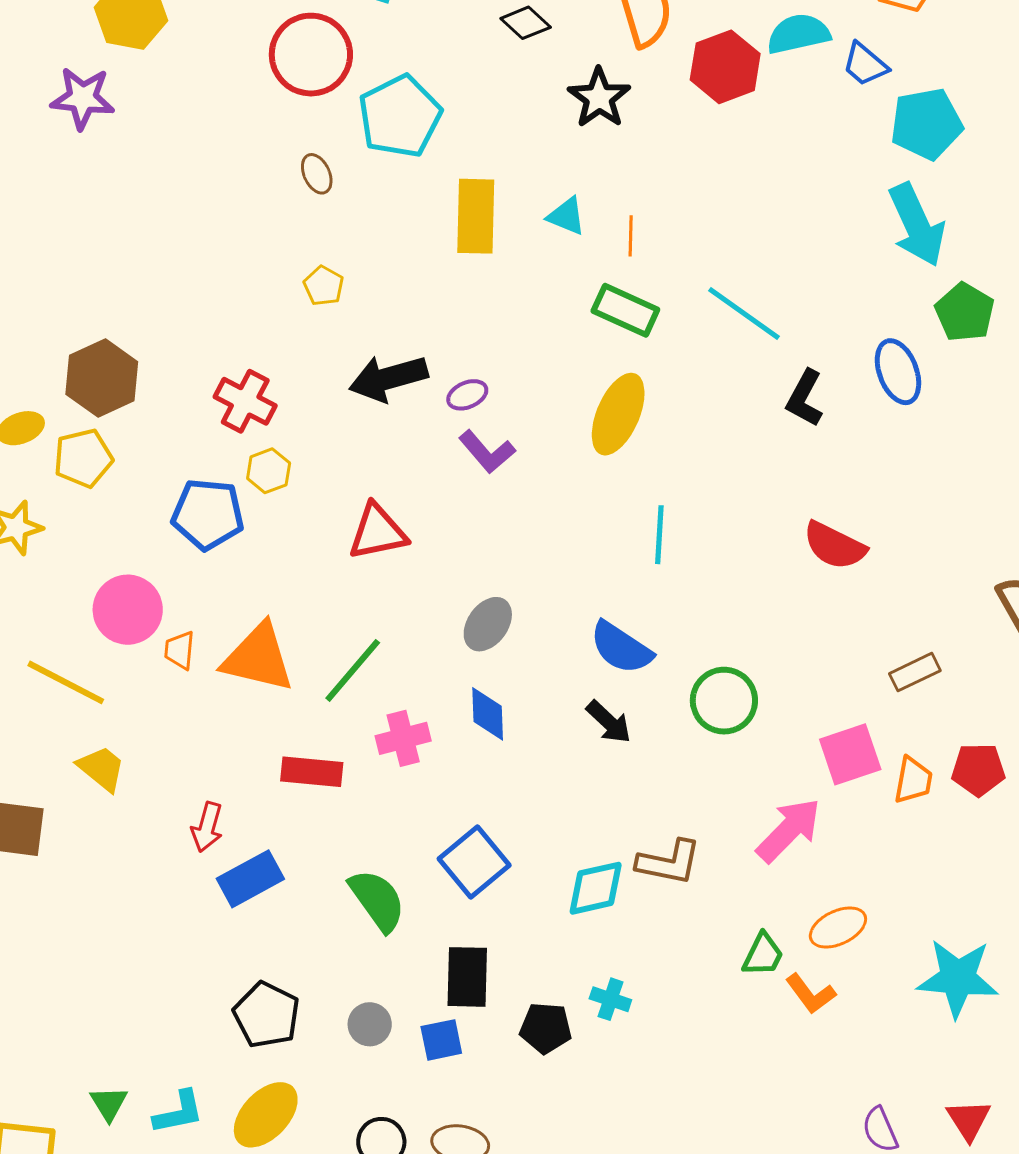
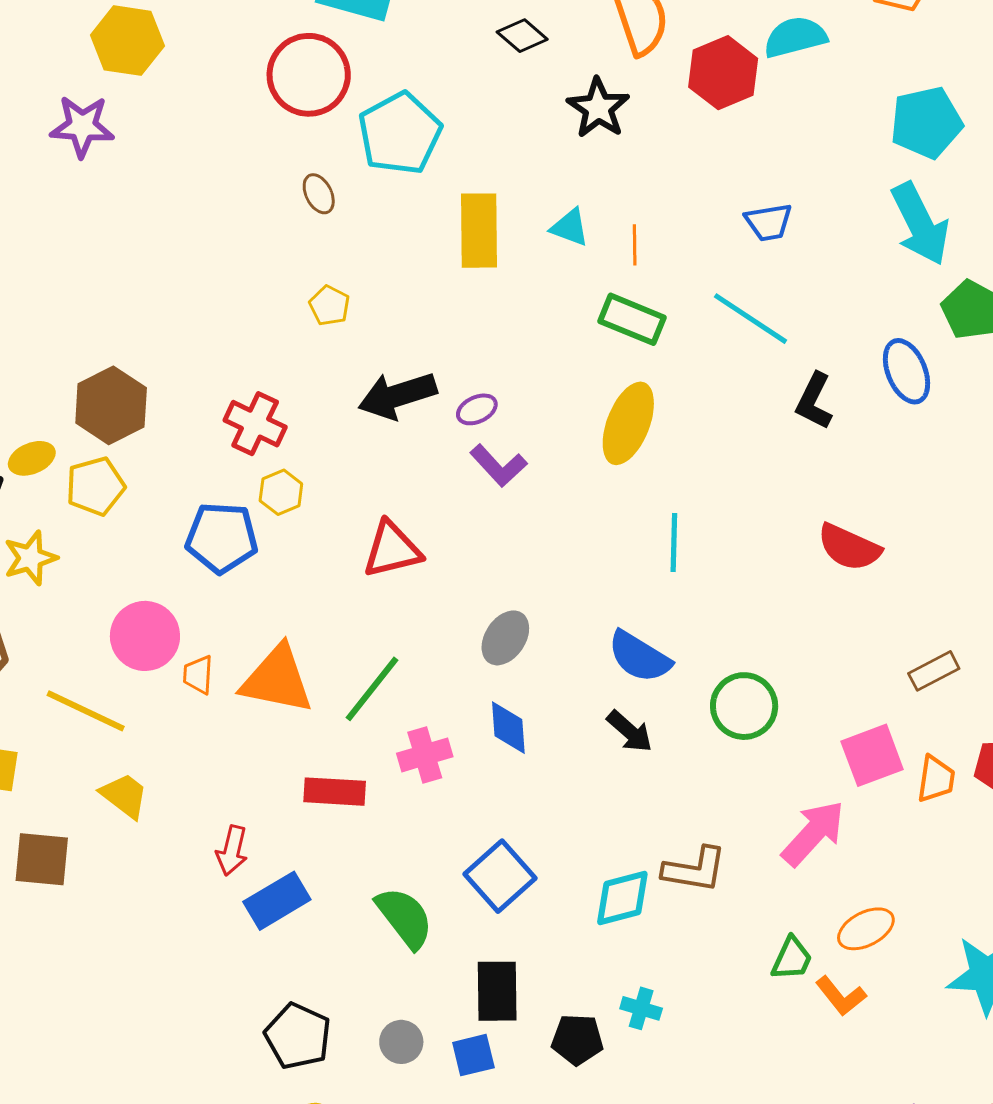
blue trapezoid: (865, 64) -> (769, 222), moved, turned -48

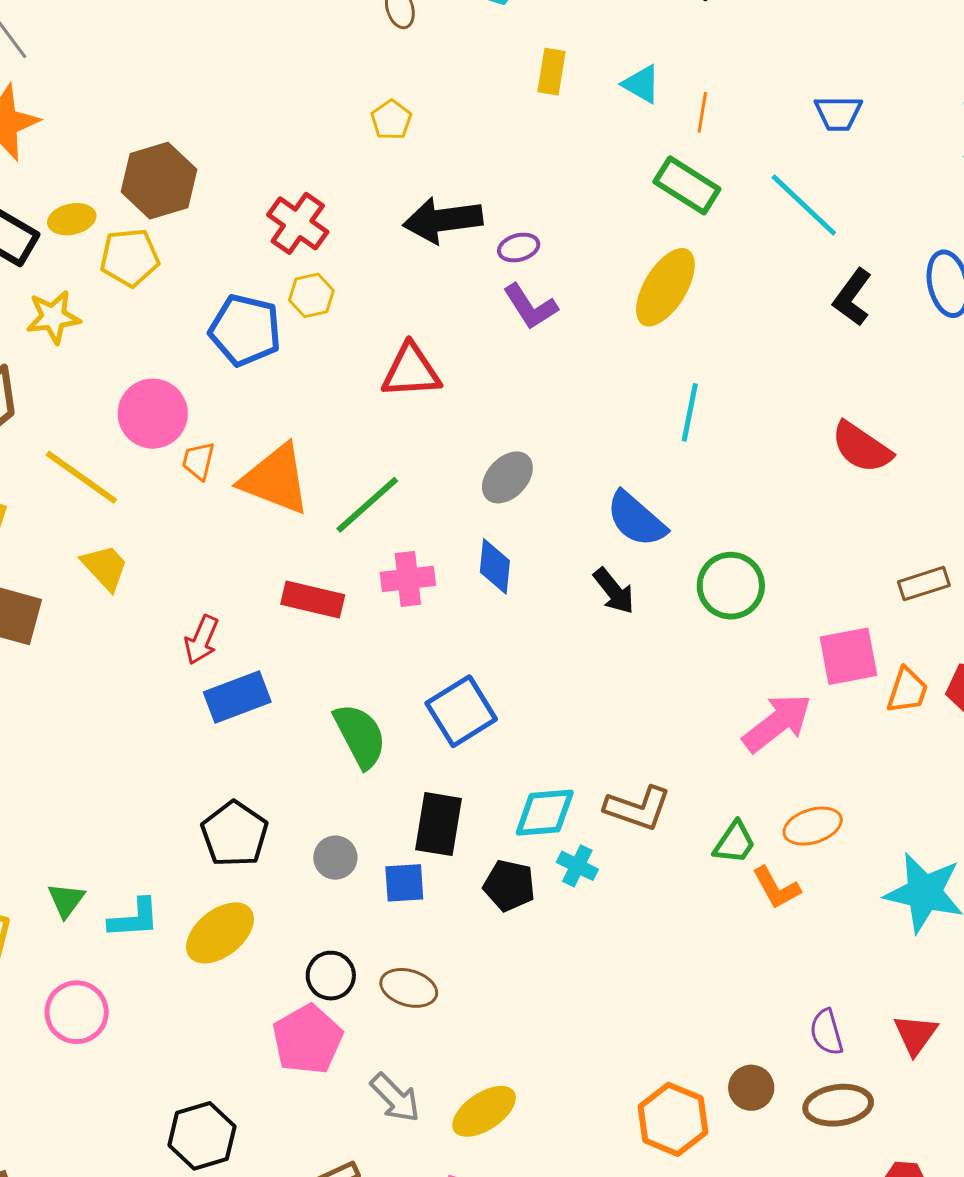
yellow rectangle: (479, 231) -> (552, 72), size x0.6
brown L-shape: (695, 870) -> (638, 808), moved
cyan diamond: (622, 898) -> (545, 813), moved

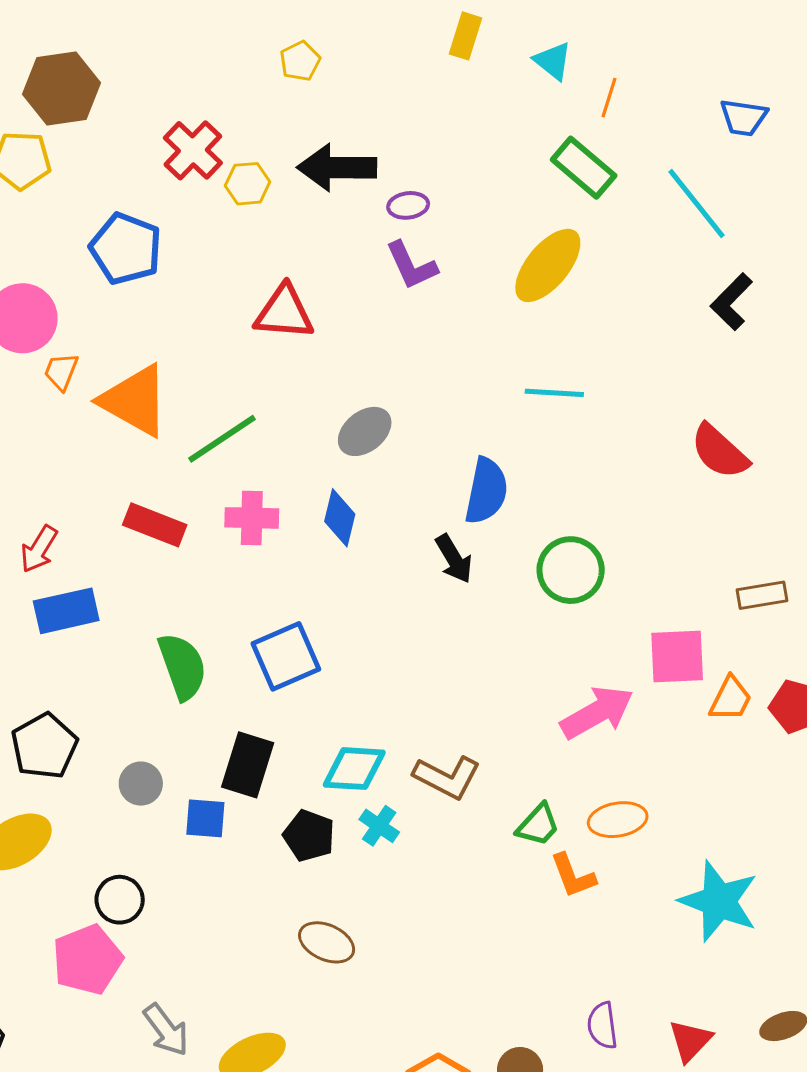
yellow hexagon: (311, 295) -> (248, 184), moved
cyan line: (690, 412) -> (554, 393), turned 74
blue semicircle: (636, 519) -> (486, 491), turned -128
brown ellipse: (409, 988) -> (327, 942), moved

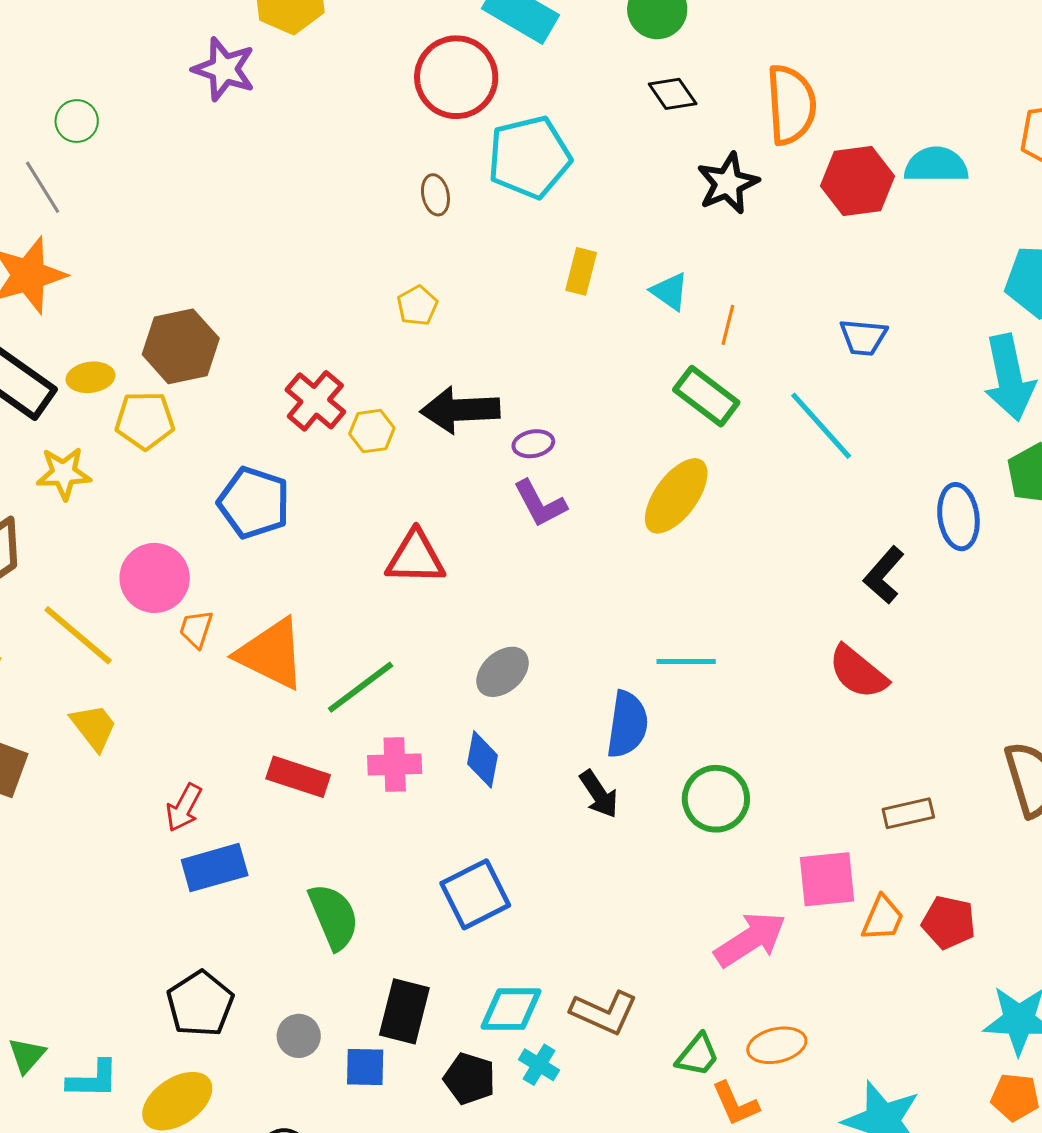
black L-shape: (732, 302) -> (884, 575), moved
cyan line: (554, 393) -> (686, 661), moved
blue square: (286, 656) -> (475, 894), moved

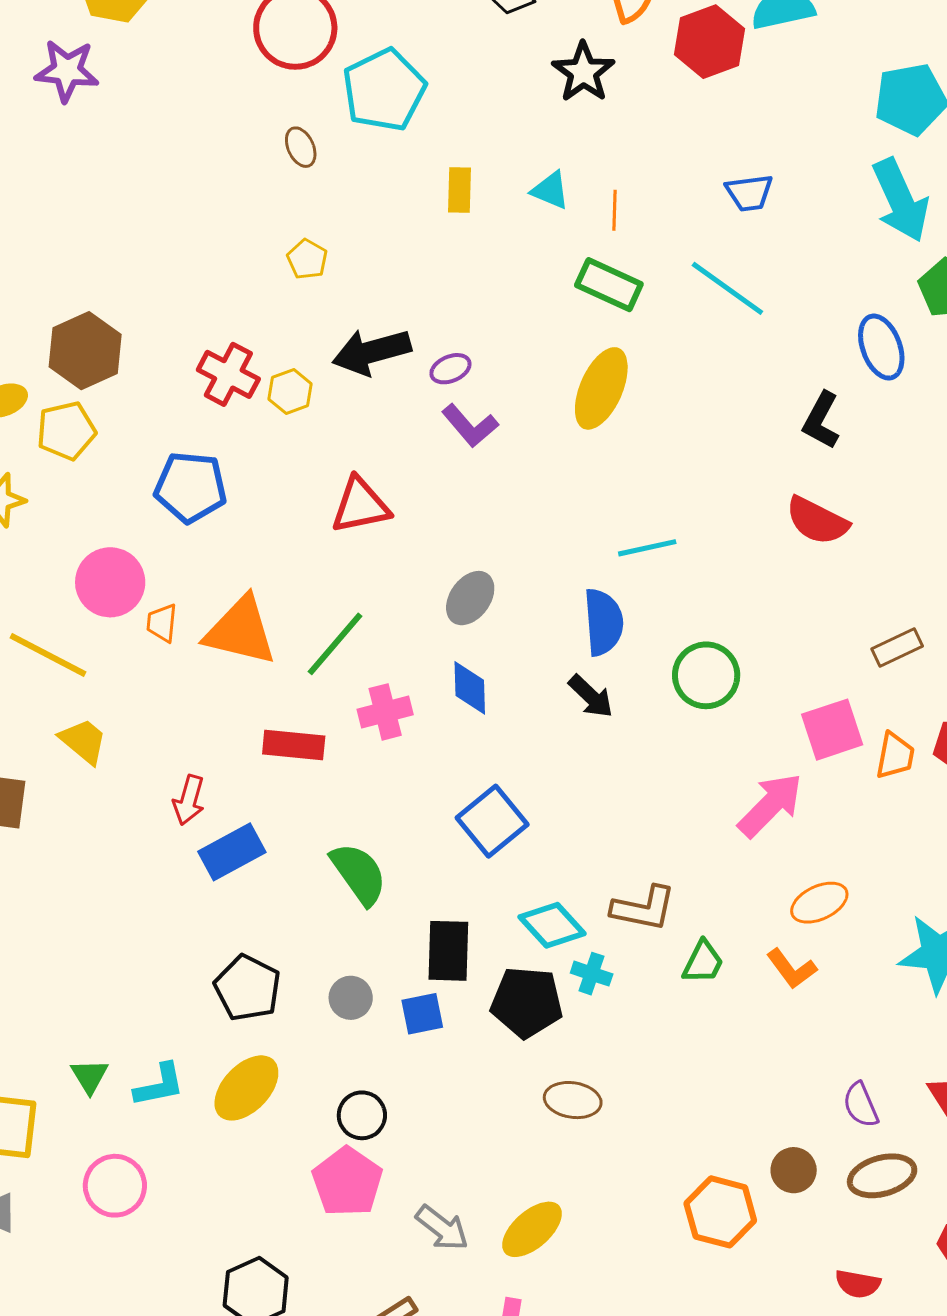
cyan diamond: (511, 1009) -> (552, 925), turned 60
green trapezoid: (698, 1055) -> (703, 962), moved
black pentagon: (470, 1079) -> (527, 1002), size x1.4

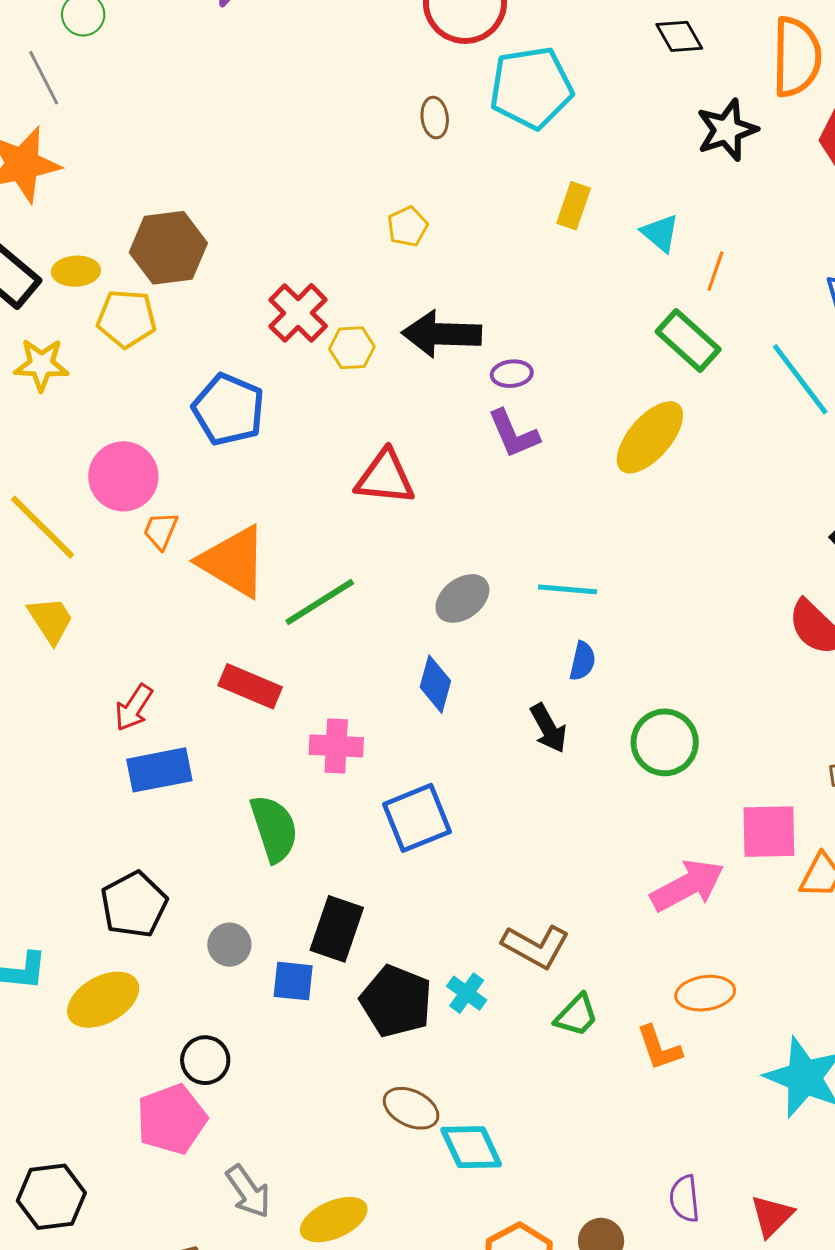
cyan line: (647, 548) -> (568, 589), moved
blue semicircle: (603, 622) -> (582, 661), size x0.6
pink cross: (385, 712) -> (336, 746), moved
cyan diamond: (552, 925) -> (471, 1147), moved

